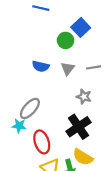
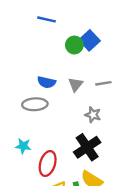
green circle: (66, 40) -> (74, 45), moved
gray ellipse: (30, 108) -> (35, 104), moved, turned 45
red ellipse: (42, 142) -> (48, 164), turned 35

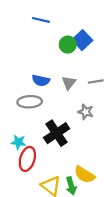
black cross: (87, 147) -> (57, 133), moved
red ellipse: (48, 164) -> (27, 159), moved

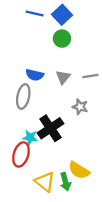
blue square: (82, 40) -> (62, 15), moved
gray ellipse: (30, 102) -> (23, 96), turned -75
cyan star: (18, 142) -> (30, 137), moved

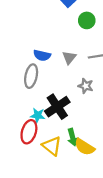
green circle: (62, 39) -> (87, 20), moved
yellow triangle: (45, 182) -> (52, 146), moved
green arrow: (65, 182) -> (73, 137), moved

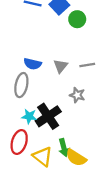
green circle: (87, 20) -> (77, 19), moved
cyan star: (38, 115) -> (29, 116), moved

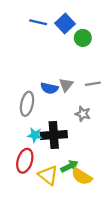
blue semicircle: (33, 64) -> (49, 88), moved
black cross: (48, 116) -> (54, 135), turned 30
green arrow: (64, 148) -> (69, 166), turned -102

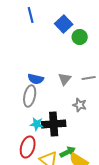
blue line: (38, 22) -> (31, 15), moved, turned 63
blue semicircle: (49, 88) -> (36, 79), moved

